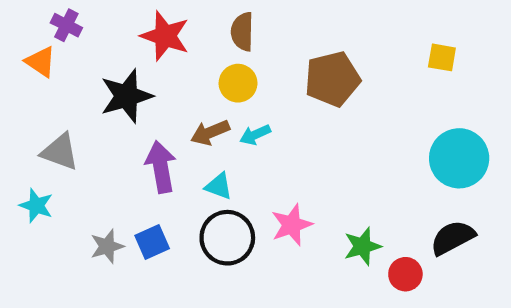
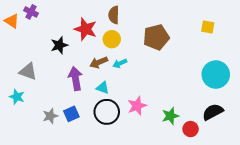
red star: (165, 36) -> (86, 29), moved
orange triangle: (41, 62) -> (12, 21), moved
black star: (126, 96) -> (59, 45), size x0.7

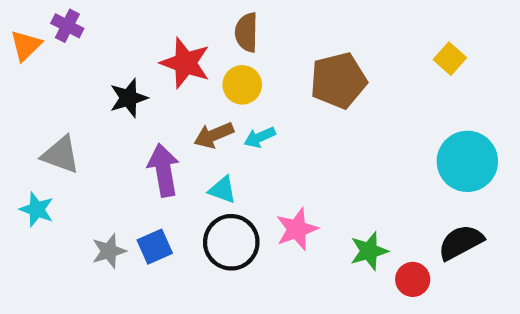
orange triangle: (12, 21) -> (26, 46), turned 42
yellow square: (208, 27) -> (450, 59), turned 32

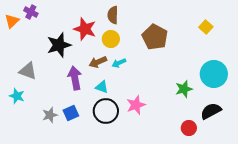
brown pentagon: (338, 80) -> (155, 37), turned -30
black star: (129, 98) -> (59, 45), size x1.4
green star: (369, 251) -> (184, 89), moved

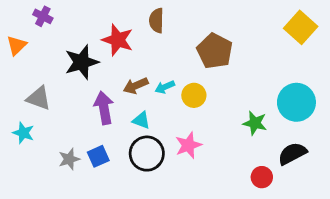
orange triangle: (12, 21) -> (17, 45), moved
yellow square: (206, 27) -> (301, 27), moved, size x1.6
yellow circle: (111, 39) -> (194, 95), moved
green star: (184, 89) -> (255, 123), turned 30

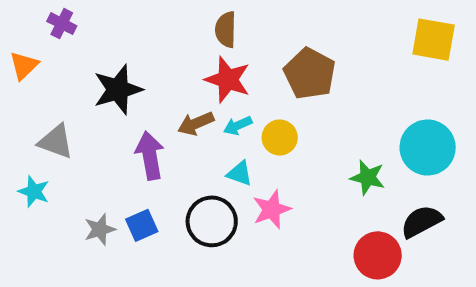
yellow square: (301, 27) -> (434, 40), turned -32
red star: (118, 40) -> (228, 80), moved
cyan triangle: (141, 120) -> (240, 173), moved
red circle: (262, 177) -> (378, 255), size x1.5

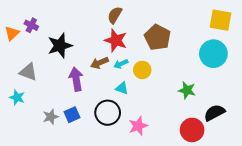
purple cross: (62, 24) -> (31, 25), moved
brown semicircle: (226, 30) -> (115, 15), turned 30
cyan circle: (428, 147) -> (213, 54), moved
pink star: (272, 209) -> (138, 126), moved

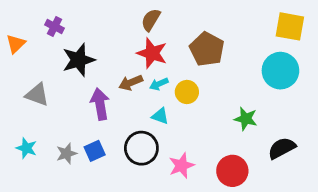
purple cross: (31, 25) -> (55, 26), moved
cyan star: (17, 97) -> (26, 148), moved
red circle: (192, 130) -> (232, 171), moved

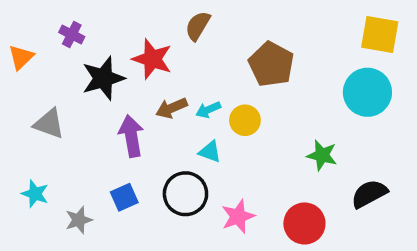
red star: (152, 53) -> (152, 59), moved
gray star: (67, 153) -> (79, 220), moved

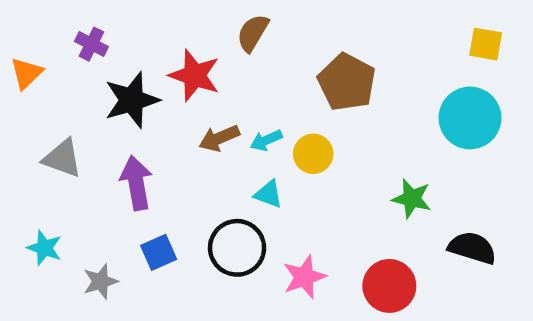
yellow square: (380, 35) -> (486, 44), size x0.7
purple arrow: (131, 136) -> (136, 183), moved
black semicircle: (369, 194) -> (472, 248), turned 45

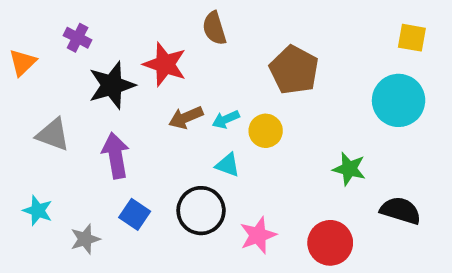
brown semicircle: (253, 33) -> (214, 28), turned -48
blue square: (159, 252) -> (135, 214), turned -32

